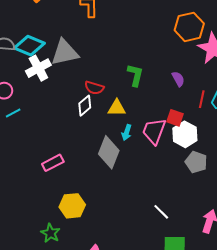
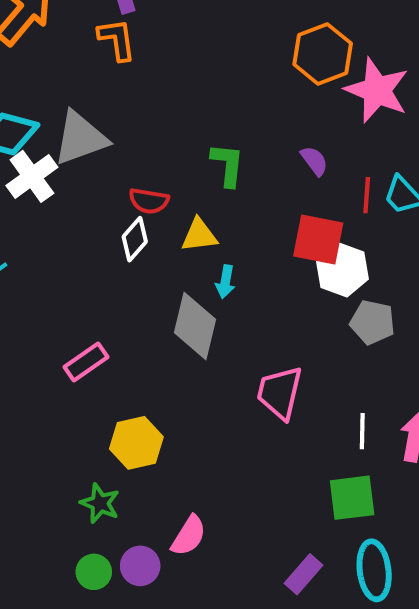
red square: (175, 118) -> (318, 239), size x1.5
pink trapezoid: (154, 131) -> (280, 393), moved
white line: (161, 212) -> (362, 431), moved, turned 54

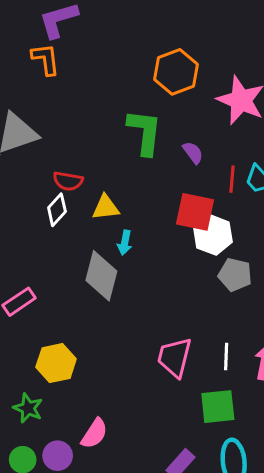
orange hexagon: (323, 54) -> (176, 72), moved
green L-shape: (228, 165) -> (145, 132), moved, size x1.4
pink trapezoid: (280, 393) -> (175, 357), moved

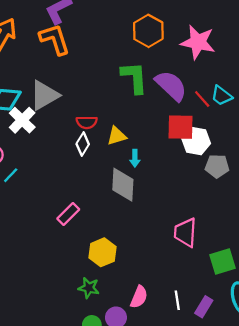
orange L-shape: (46, 59) -> (55, 39), size x1.4
purple semicircle: (193, 153) -> (171, 86), size x2.0
red line: (232, 179) -> (202, 99), turned -36
white line: (226, 357) -> (177, 300), moved

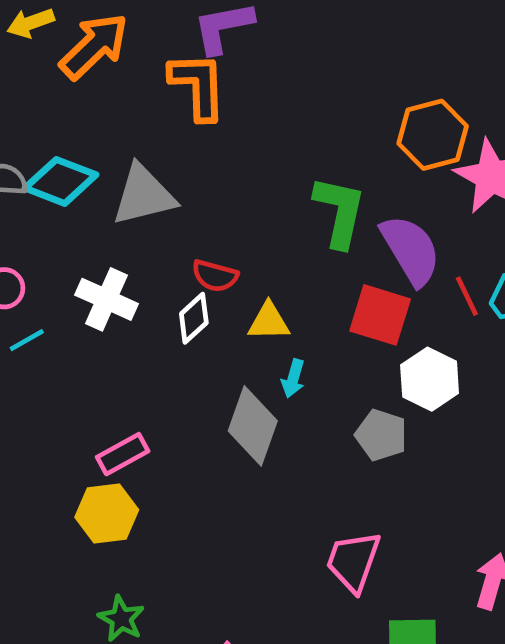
orange hexagon: (148, 31) -> (433, 135), moved
white cross: (22, 120) -> (106, 299), moved, turned -36
red square: (180, 127) -> (380, 315), moved
gray pentagon: (217, 166) -> (381, 435), moved
yellow hexagon: (103, 252) -> (107, 513), moved

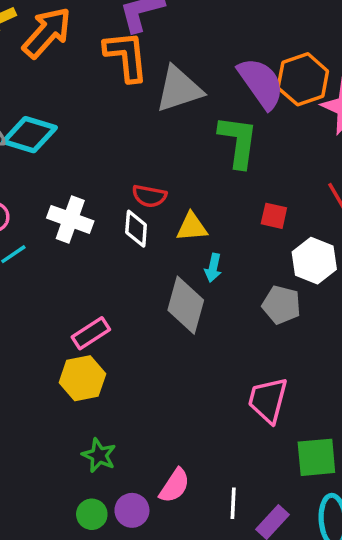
gray triangle: (144, 195) -> (179, 89), moved
purple semicircle: (411, 250) -> (261, 83), moved
red square: (380, 315) -> (274, 216), size x0.6
white diamond: (194, 318) -> (136, 229), turned -39

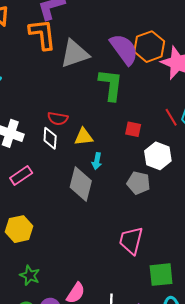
pink rectangle: (91, 333) -> (21, 176), moved

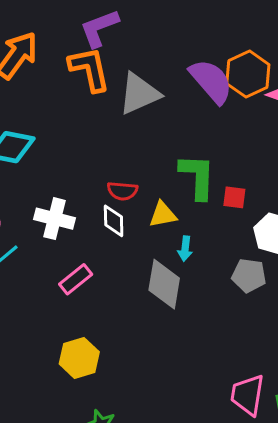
green L-shape: (111, 85) -> (197, 177), moved
pink trapezoid: (131, 240) -> (248, 395), moved

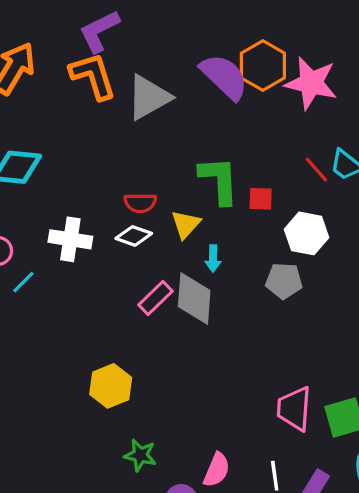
yellow triangle: (163, 215) -> (186, 224), turned -32
white diamond: (114, 221) -> (134, 236), turned -64
pink rectangle: (76, 279) -> (155, 298), moved

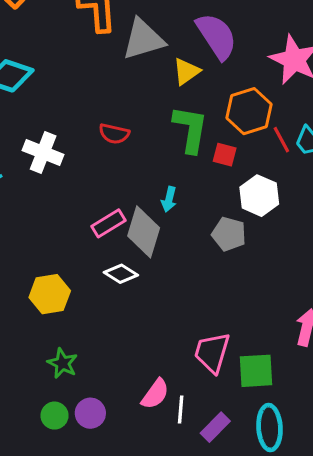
orange hexagon: (263, 66) -> (249, 111), moved
yellow triangle: (186, 224) -> (186, 71), moved
white diamond: (134, 236) -> (121, 274), moved
pink semicircle: (217, 470) -> (155, 394), moved

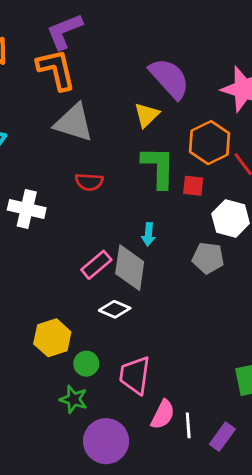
gray triangle: (143, 39) -> (74, 123), moved, turned 42
pink trapezoid: (212, 353) -> (135, 375), moved
purple circle: (90, 413) -> (106, 441), size x1.6
green circle: (55, 416) -> (86, 364), moved

